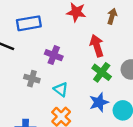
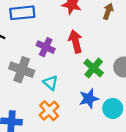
red arrow: (97, 46) -> (75, 41), moved
gray cross: (32, 79) -> (22, 70), size x1.5

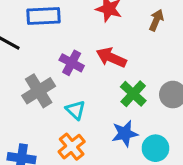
red arrow: (75, 41) -> (111, 58), turned -55
gray cross: (22, 70) -> (39, 91), turned 35

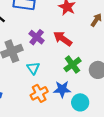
orange cross: (72, 147) -> (39, 93), moved

